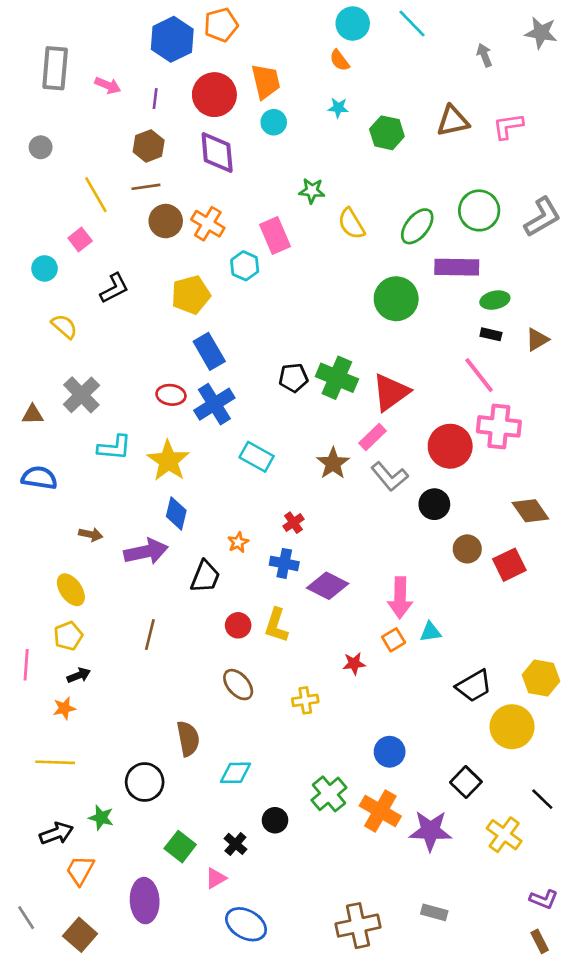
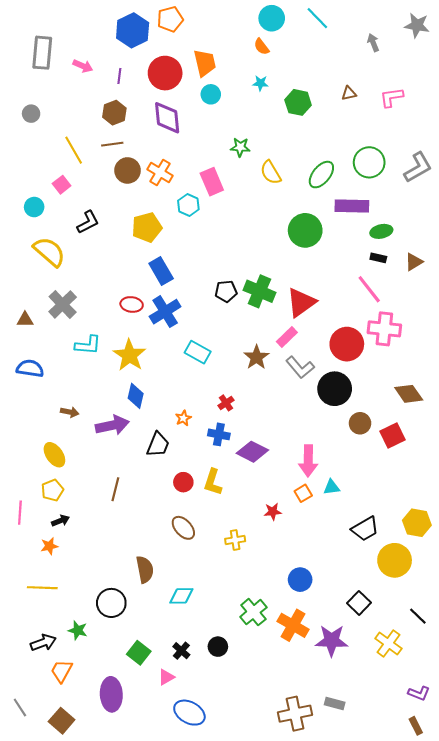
brown triangle: (453, 121) -> (349, 93), size x0.6
yellow semicircle: (64, 326) -> (49, 252), size x1.6
black circle: (434, 504) -> (335, 389), size x1.4
black circle: (275, 820) -> (218, 647), moved
brown cross: (358, 926) -> (295, 714), moved

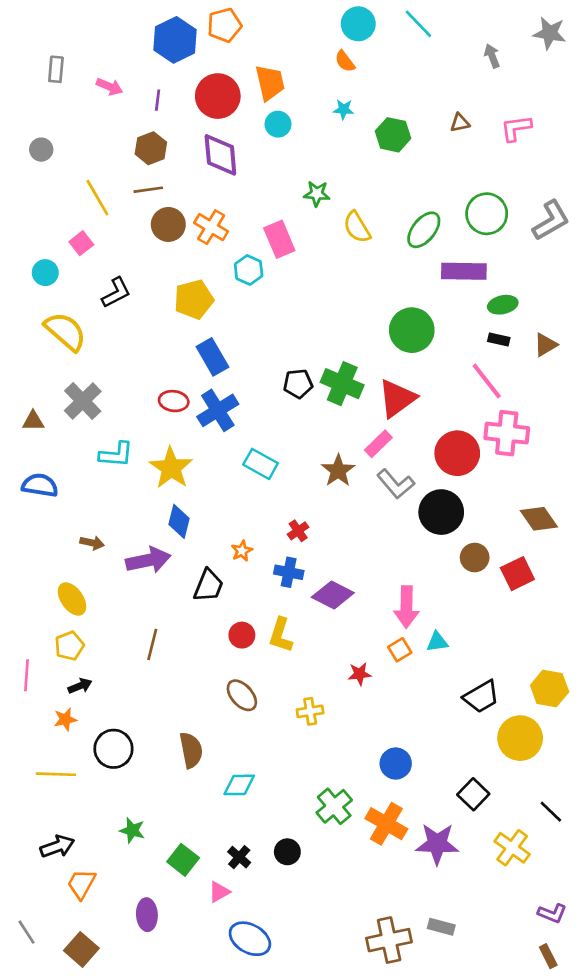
gray rectangle: (42, 53) -> (56, 69), size x0.6
green circle: (305, 230) -> (412, 330), moved
black circle: (111, 603) -> (113, 749), moved
green star: (78, 630) -> (132, 830), moved
purple ellipse: (111, 694) -> (147, 915), size x0.7

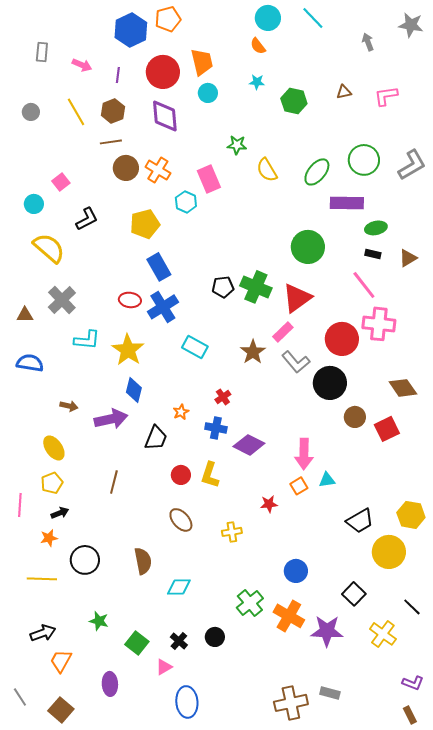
yellow line: (97, 198) -> (76, 112), moved
blue ellipse: (250, 939) -> (187, 702), turned 56

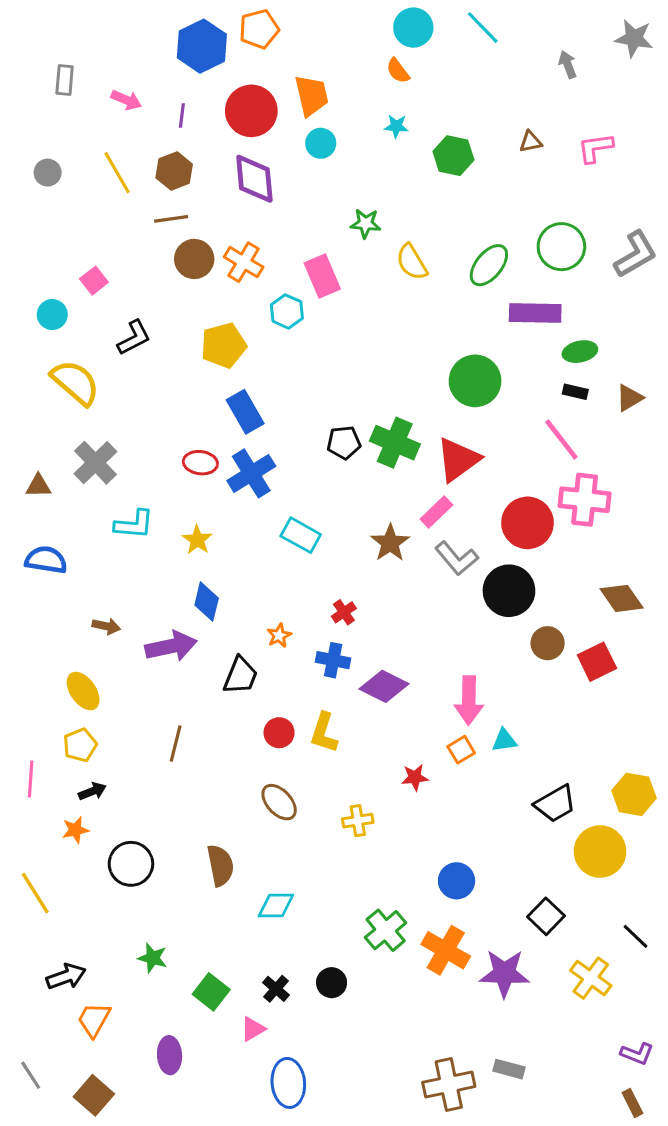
yellow star: (128, 350) -> (197, 540), size x0.6
yellow line: (42, 579) -> (35, 893), moved, turned 56

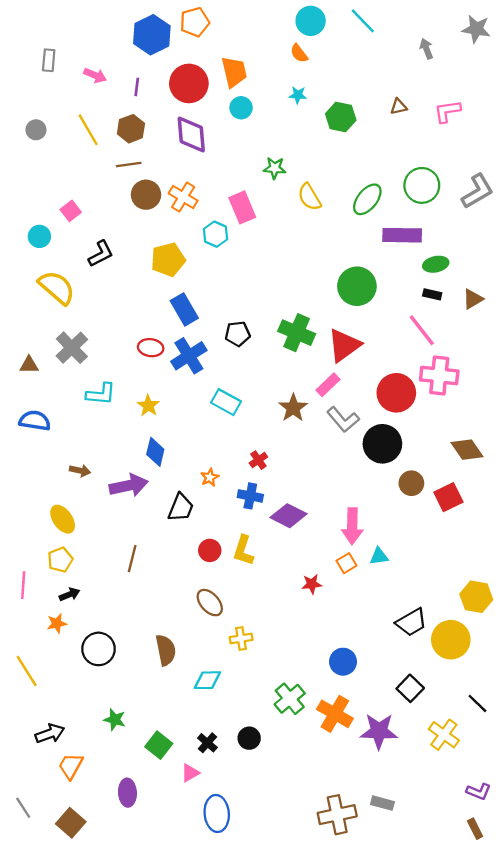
black pentagon: (344, 443) -> (238, 334), moved
black trapezoid: (555, 804) -> (411, 622), moved
yellow cross: (358, 821) -> (241, 639), moved

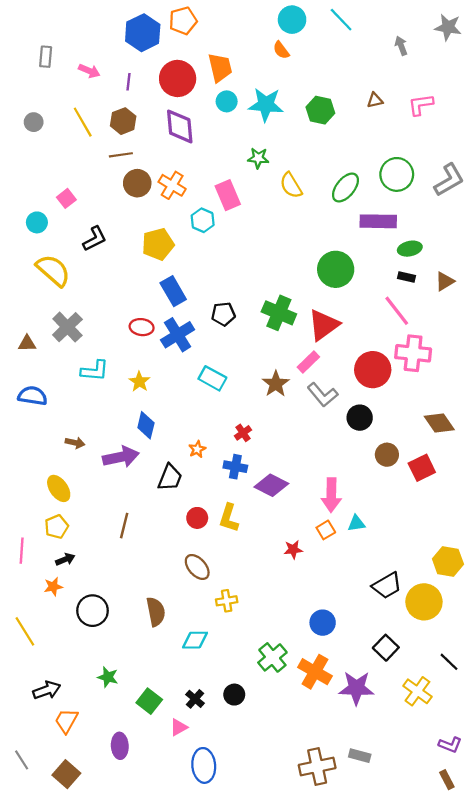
cyan star: (298, 95) -> (266, 105), moved, size x2.0
black circle: (382, 444) -> (360, 418), size x0.7

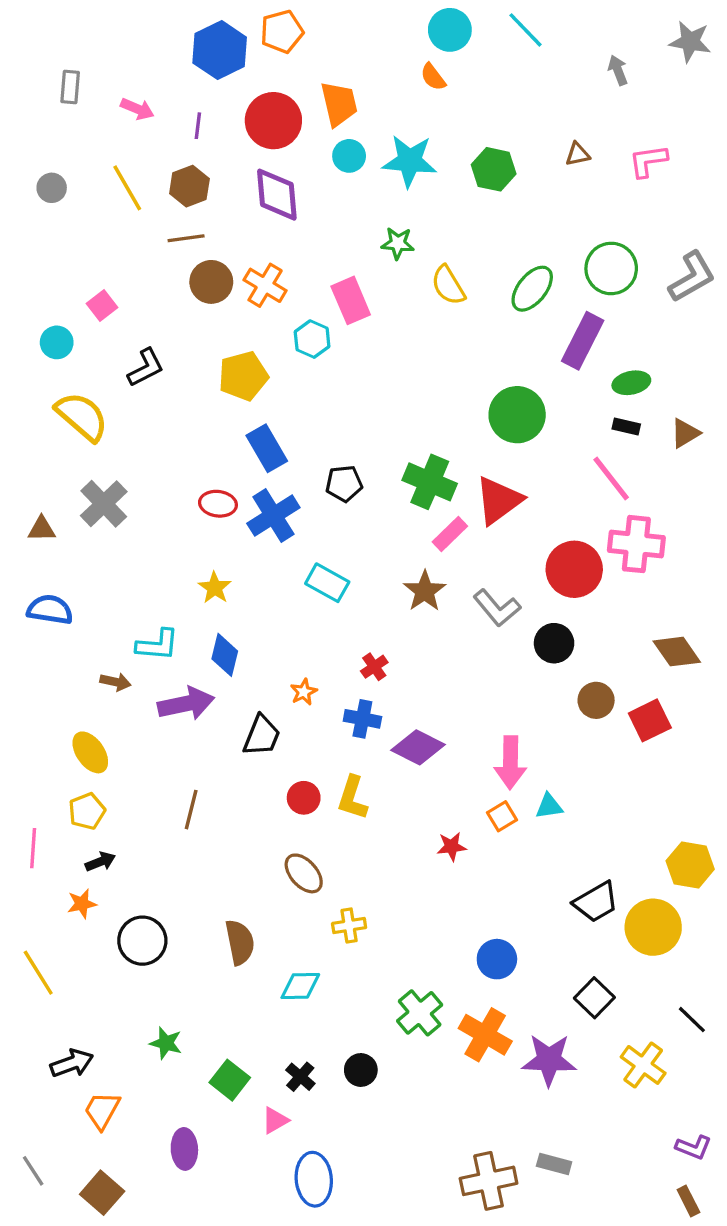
purple rectangle: (378, 221) -> (583, 341), turned -64
pink rectangle: (308, 362) -> (450, 534), moved
cyan L-shape: (95, 371) -> (157, 645), moved

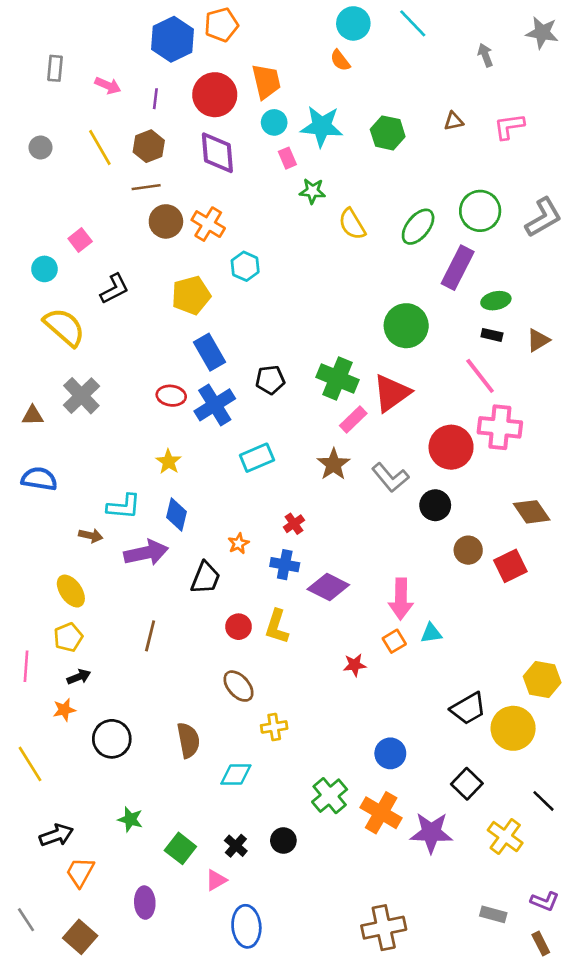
pink rectangle: (351, 300) -> (287, 158), moved, size x0.6
cyan rectangle: (327, 583) -> (257, 458), turned -52
gray rectangle: (554, 1164) -> (493, 914), moved

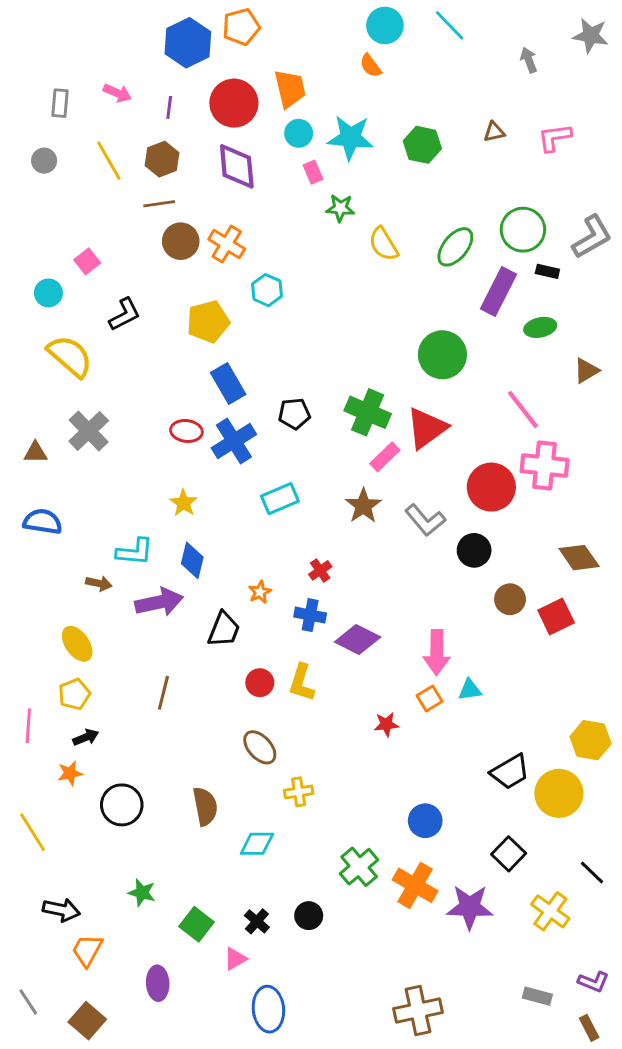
gray rectangle: (55, 68) -> (60, 103), moved
black rectangle: (492, 335) -> (547, 271), moved
black arrow: (56, 835) -> (61, 910), turned 32

